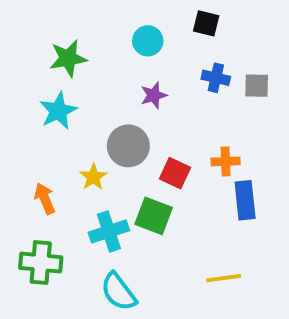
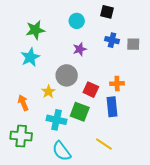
blue rectangle: (245, 200) -> (112, 107), moved
cyan cross: (109, 231) -> (57, 120), turned 30
yellow line: (224, 278) -> (104, 144), moved, turned 42

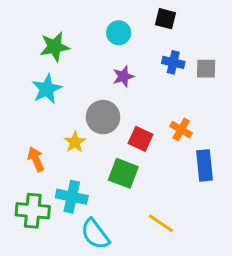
orange cross: (117, 83) -> (181, 130), turned 32
blue rectangle: (112, 107) -> (205, 165), moved
cyan cross: (57, 120) -> (72, 197), moved

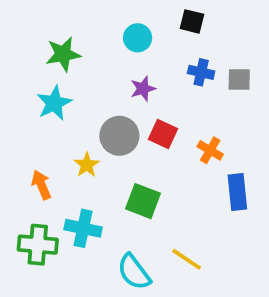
red square: (140, 139) -> (163, 134), moved
cyan semicircle: (95, 234) -> (134, 272), moved

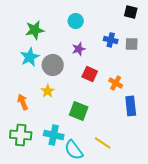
black square: (192, 21) -> (131, 12), moved
gray circle: (119, 136) -> (53, 65), moved
cyan cross: (83, 228) -> (54, 135), moved

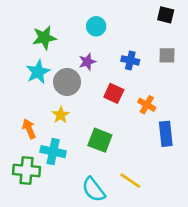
blue cross: (111, 40) -> (130, 60), moved
purple star: (79, 49) -> (87, 62), moved
cyan cross: (54, 135) -> (53, 152), moved

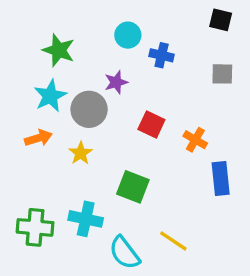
green star: (44, 38) -> (59, 50), turned 30
blue cross: (130, 60) -> (162, 55), moved
orange arrow: (29, 129) -> (38, 138), moved, turned 96
cyan cross: (53, 152) -> (86, 219), moved

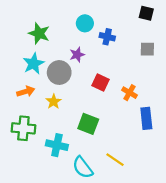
green cross: (35, 227) -> (23, 128), moved

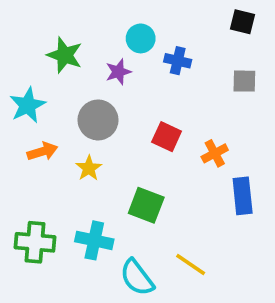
purple star: (77, 55) -> (118, 72), moved
cyan star: (33, 64) -> (28, 105), moved
orange cross: (130, 93) -> (215, 153), turned 32
green cross: (23, 128) -> (35, 242), moved

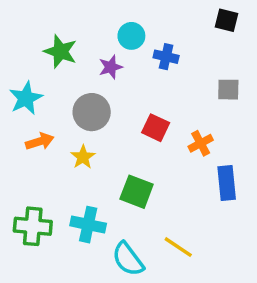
gray square: (244, 81) -> (228, 90), moved

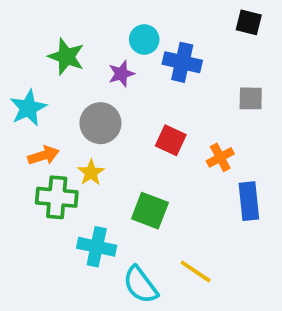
blue cross: (166, 57) -> (182, 62), size x1.4
green cross: (33, 226) -> (57, 197), moved

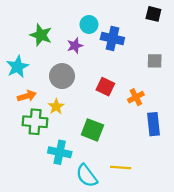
yellow line: (196, 271) -> (121, 168), turned -30

